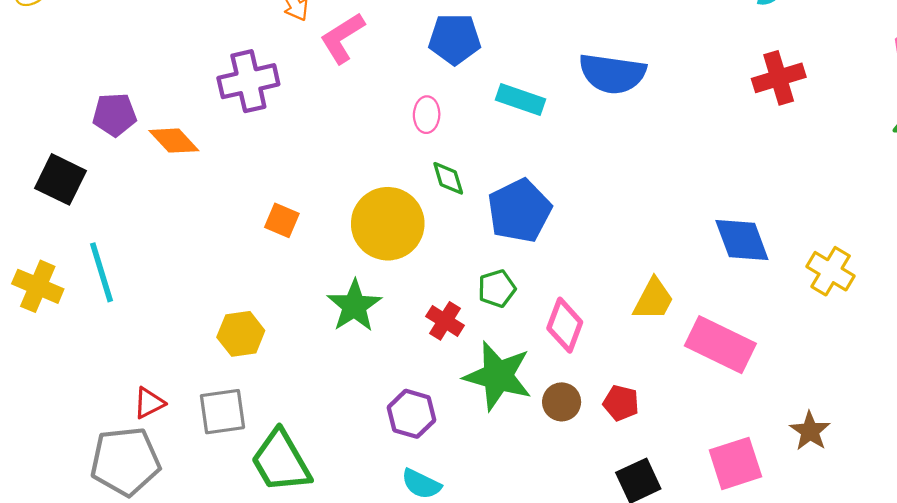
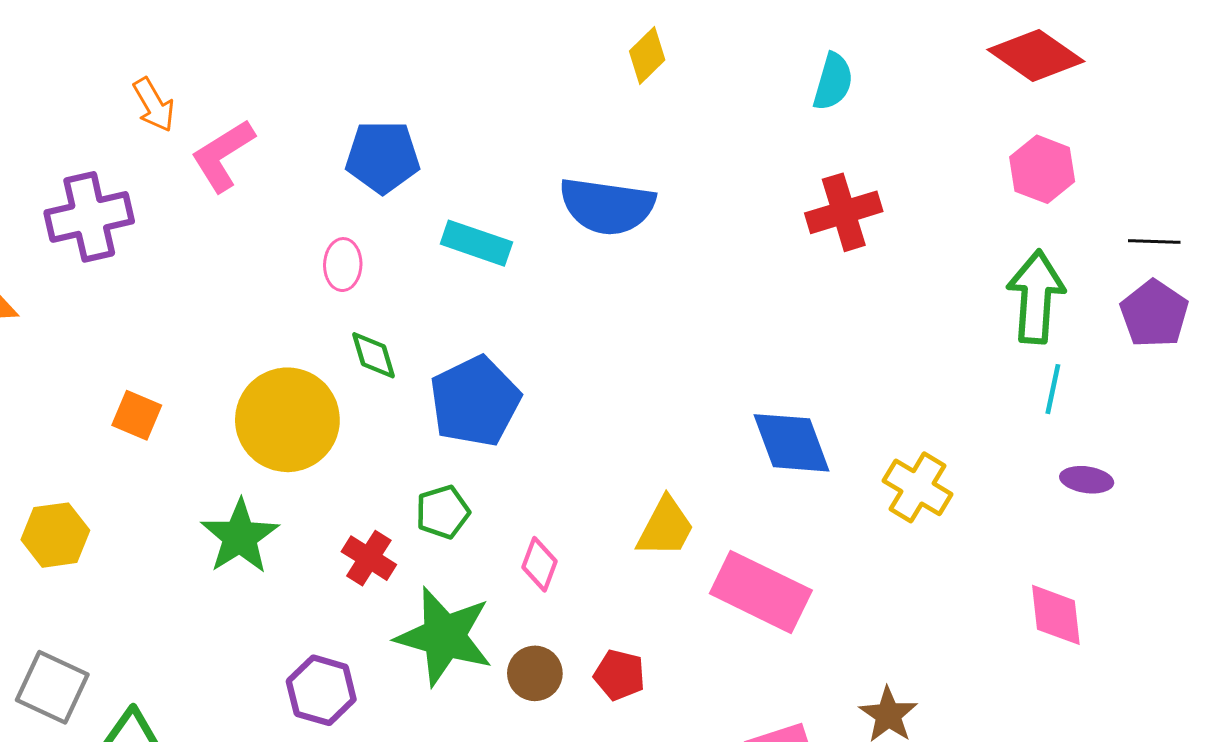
pink diamond: (565, 325) -> (539, 564), size x0.7
yellow hexagon: (241, 334) -> (55, 535), moved
gray square: (222, 412) -> (52, 687), turned 33

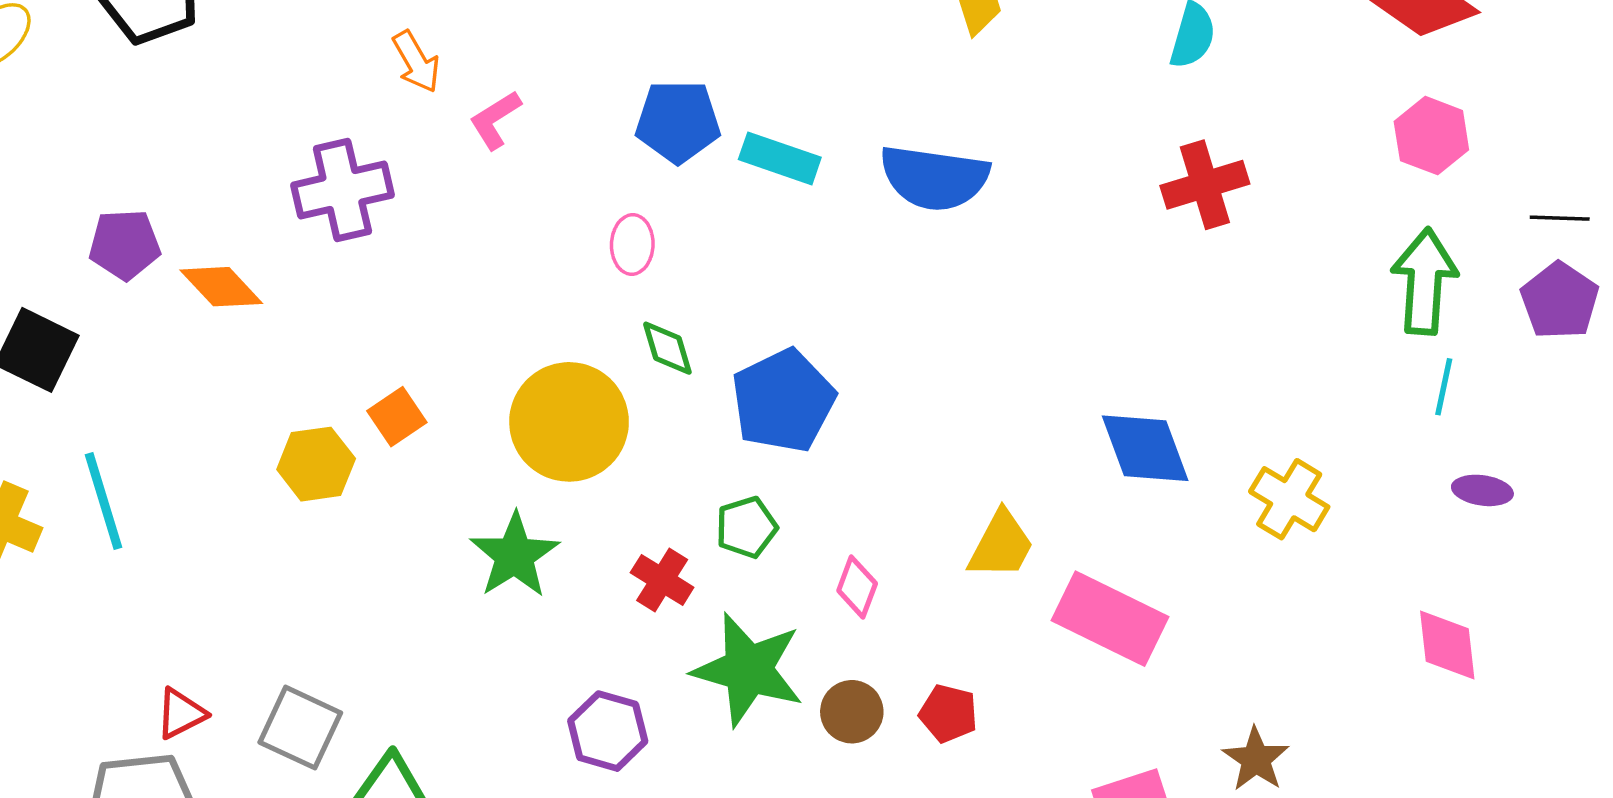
pink L-shape: (223, 155) -> (495, 120), size x0.7
cyan rectangle: (476, 243) -> (780, 158), moved
orange square: (137, 415) -> (397, 417), turned 33
yellow hexagon: (55, 535) -> (316, 464), moved

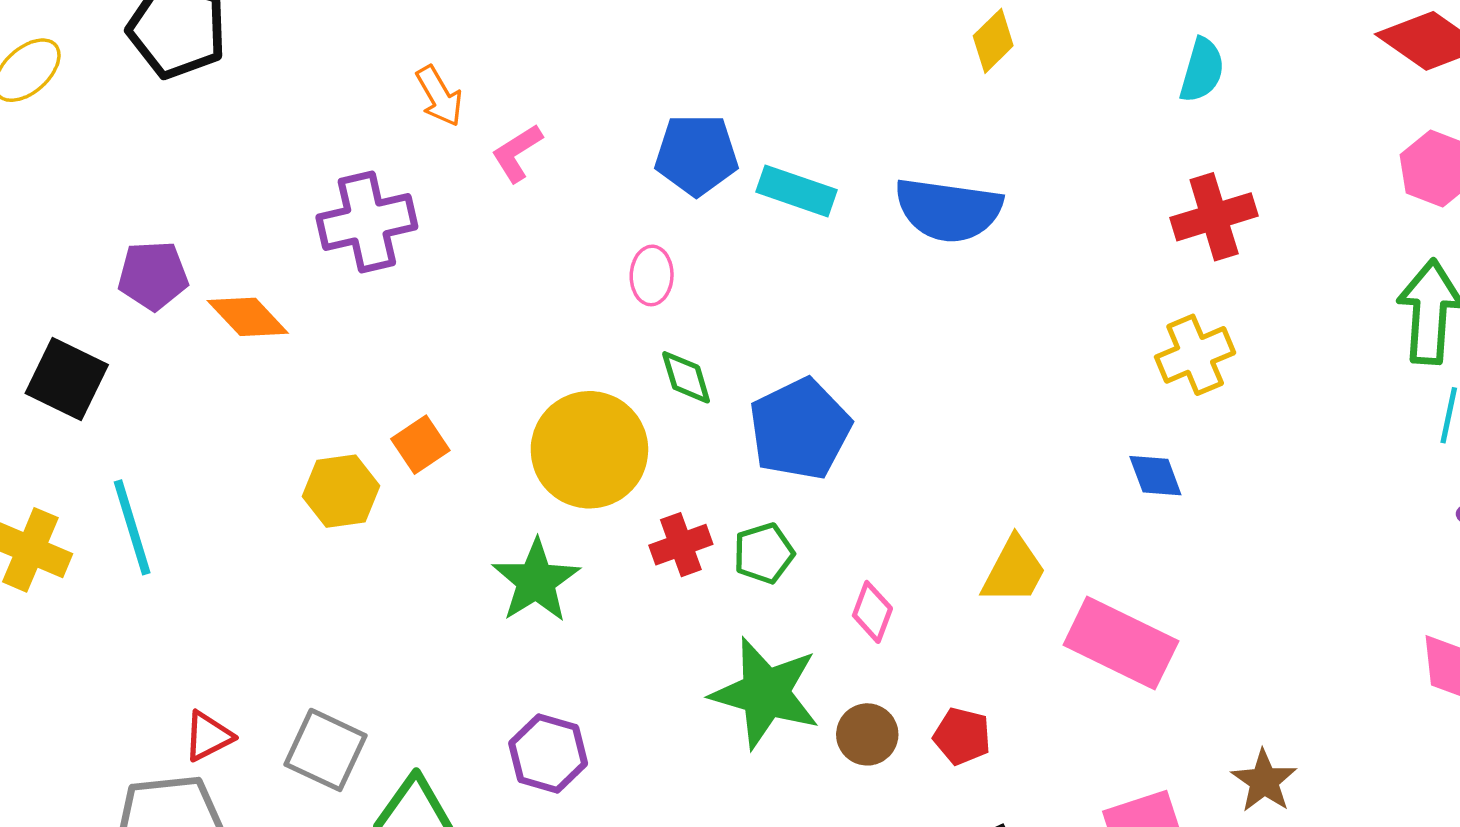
blue diamond: (1145, 448) -> (1155, 476), size x0.6
yellow cross: (1289, 499) -> (1195, 355), moved, turned 36
red cross: (662, 580) -> (681, 545), moved, turned 38
purple hexagon: (608, 731) -> (548, 753), moved

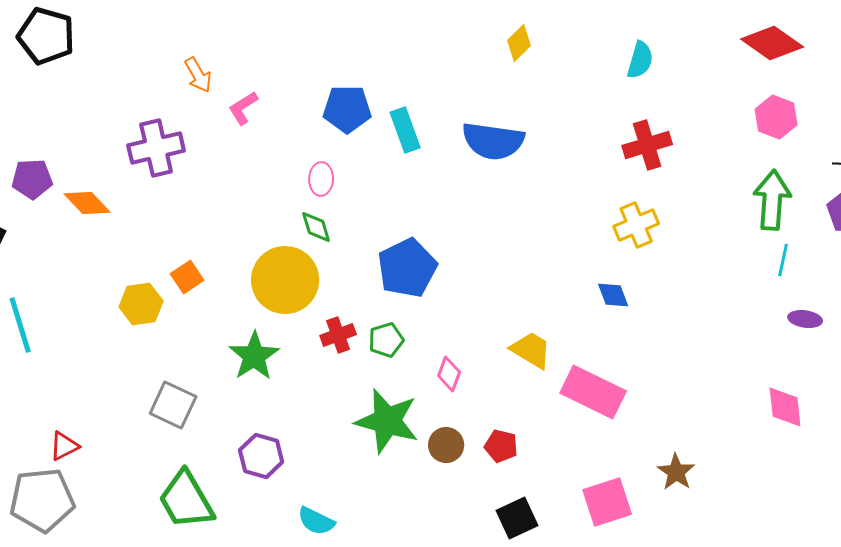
cyan rectangle: (797, 191) -> (405, 130), turned 51
green diamond: (686, 377) -> (316, 227), moved
yellow trapezoid: (1014, 571) -> (531, 350), turned -87
gray square: (325, 750) -> (173, 405), moved

